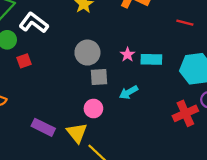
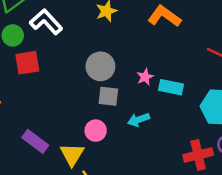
red square: (24, 61) -> (27, 63), size x1.5

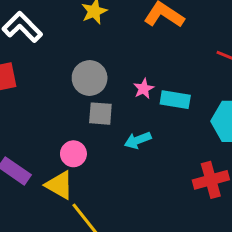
pink circle: (96, 131) -> (73, 154), moved
yellow triangle: (72, 154) -> (59, 185), turned -30

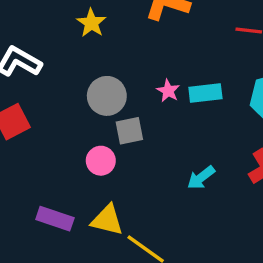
cyan arrow: (138, 140) -> (201, 178), moved
pink circle: (73, 154) -> (101, 161), moved

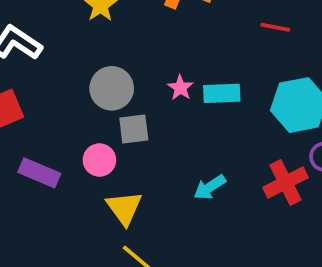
purple rectangle: (55, 219) -> (39, 173), moved
yellow triangle: (107, 220) -> (124, 208), moved, turned 36

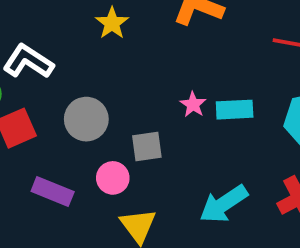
gray circle: (112, 88) -> (86, 119), moved
cyan arrow: (210, 187) -> (224, 204), size x1.5

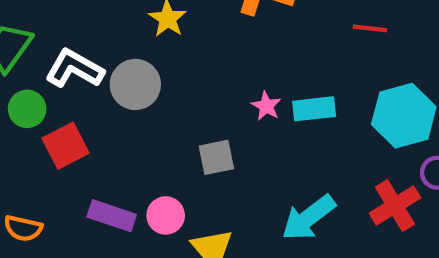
gray circle: (86, 119) -> (135, 84), moved
pink circle: (113, 178) -> (166, 215), moved

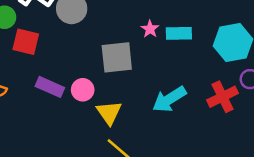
red square: (66, 146) -> (26, 42), turned 36
gray square: (216, 157) -> (117, 57), size x1.5

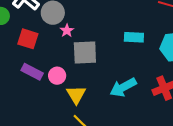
pink star: (150, 29) -> (67, 31), moved
red square: (26, 42) -> (28, 39), moved

